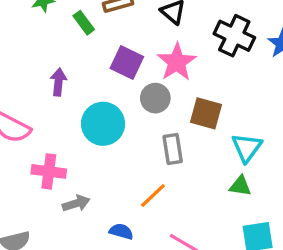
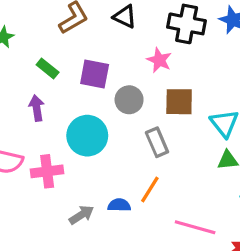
green rectangle: (84, 23) -> (48, 68), moved
pink star: (177, 62) -> (159, 60), moved, size x0.7
pink cross: (49, 171) -> (47, 171), moved
blue semicircle: (121, 231) -> (119, 205), moved

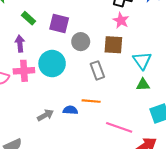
pink star: (159, 60) -> (121, 20), moved
pink cross: (47, 171) -> (24, 71), moved
orange line: (150, 189) -> (91, 101), turned 60

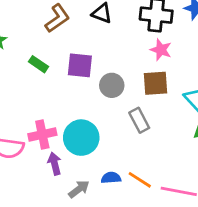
purple arrow: (20, 44) -> (55, 164), moved
cyan circle: (52, 64) -> (81, 138), moved
orange line: (91, 101) -> (140, 180), moved, turned 36

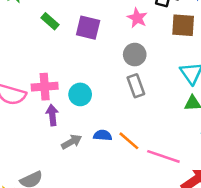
pink star: (161, 50) -> (137, 18), moved
brown square: (155, 83) -> (183, 25), moved
gray circle: (112, 85) -> (135, 55), moved
cyan circle: (81, 138) -> (80, 94), size x0.7

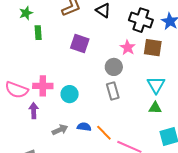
pink star: (137, 18) -> (128, 48), moved
green rectangle: (50, 21) -> (38, 33), moved, turned 40
purple arrow: (52, 115) -> (34, 111), moved

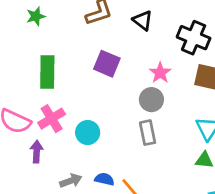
green rectangle: (38, 33) -> (47, 72), moved, size x1.6
pink star: (128, 48) -> (160, 73), moved
pink cross: (43, 86) -> (52, 119), turned -36

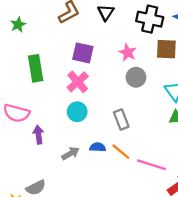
black triangle: (143, 20) -> (106, 13), turned 36
gray circle: (151, 100) -> (136, 77), moved
pink cross: (52, 119) -> (78, 82), moved
gray rectangle: (148, 133) -> (121, 119), moved

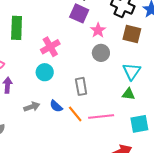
purple square: (83, 53) -> (79, 13), moved
blue semicircle: (98, 147) -> (56, 106), turned -152
pink line: (151, 165) -> (101, 117), moved, turned -35

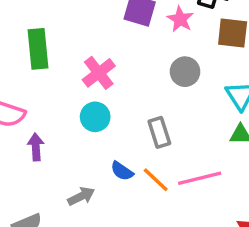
pink star: (98, 30) -> (180, 19), moved
gray arrow: (32, 107) -> (81, 196), moved

